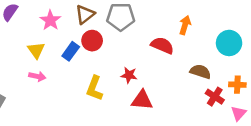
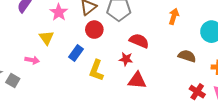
red semicircle: (162, 45) -> (139, 41), moved
blue rectangle: (71, 51) -> (76, 53), moved
pink arrow: (37, 76) -> (32, 60), moved
red cross: (215, 97) -> (197, 92), moved

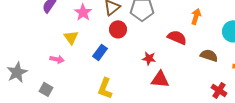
red semicircle: (139, 41) -> (177, 37), moved
yellow L-shape: (96, 70) -> (105, 88), moved
gray square: (13, 80) -> (46, 89), moved

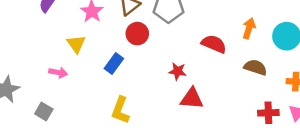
orange arrow: (196, 16) -> (249, 28), moved
red cross: (219, 90) -> (268, 113), turned -35

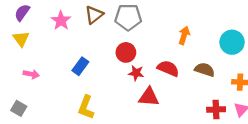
orange arrow: (249, 28) -> (184, 35), moved
red circle: (137, 34) -> (126, 52), moved
yellow triangle: (76, 44) -> (21, 39), moved
red semicircle: (214, 44) -> (168, 68), moved

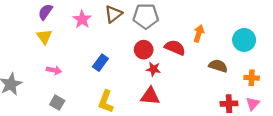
red semicircle: (168, 68) -> (175, 48), moved
red triangle: (149, 97) -> (150, 96), moved
gray square: (19, 108) -> (57, 103), moved

